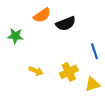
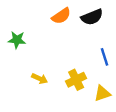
orange semicircle: (42, 15) -> (61, 16), moved
black semicircle: (66, 24) -> (92, 17), moved

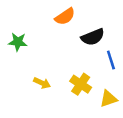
black semicircle: (92, 17) -> (93, 37), moved
yellow cross: (76, 80) -> (81, 84), turned -30

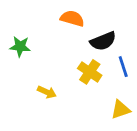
orange semicircle: (65, 16) -> (72, 18), turned -130
yellow cross: (81, 84) -> (90, 72), moved

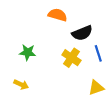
green star: (20, 47) -> (28, 52), moved
yellow arrow: (47, 92) -> (21, 84), moved

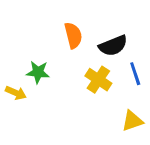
orange semicircle: (58, 15) -> (73, 35), moved, turned 60
yellow arrow: (21, 84) -> (16, 93), moved

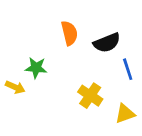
yellow cross: (98, 80) -> (90, 96), moved

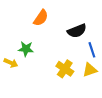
orange semicircle: (69, 33) -> (41, 18), moved, turned 48
yellow triangle: (125, 114) -> (90, 70), moved

